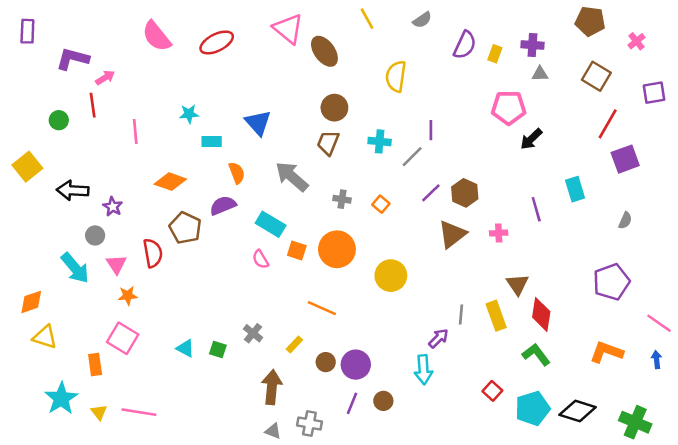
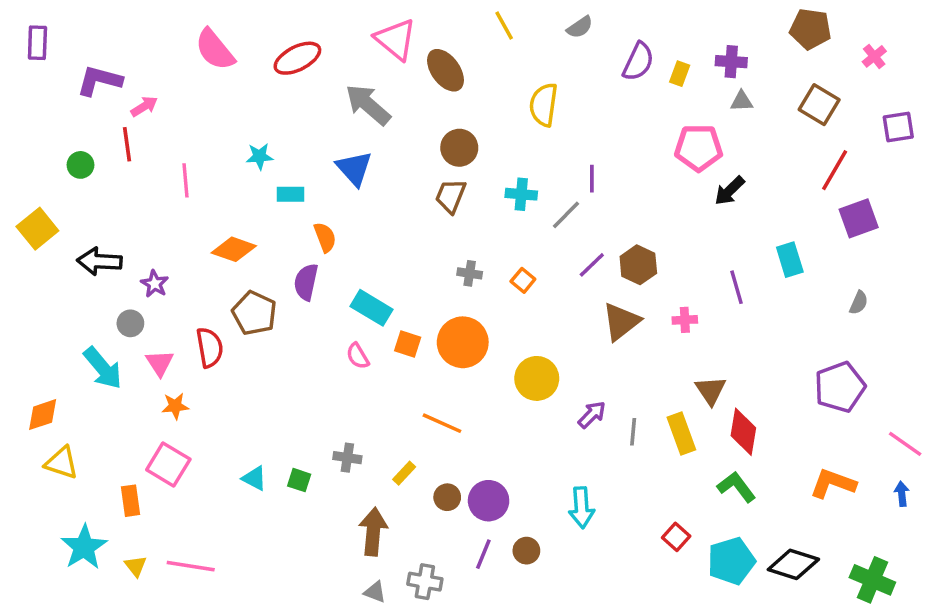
gray arrow: (292, 177) -> (368, 105), moved
purple semicircle: (223, 205) -> (306, 282), turned -56
gray cross: (253, 333) -> (347, 458), turned -30
purple arrow: (438, 338) -> (592, 415), moved

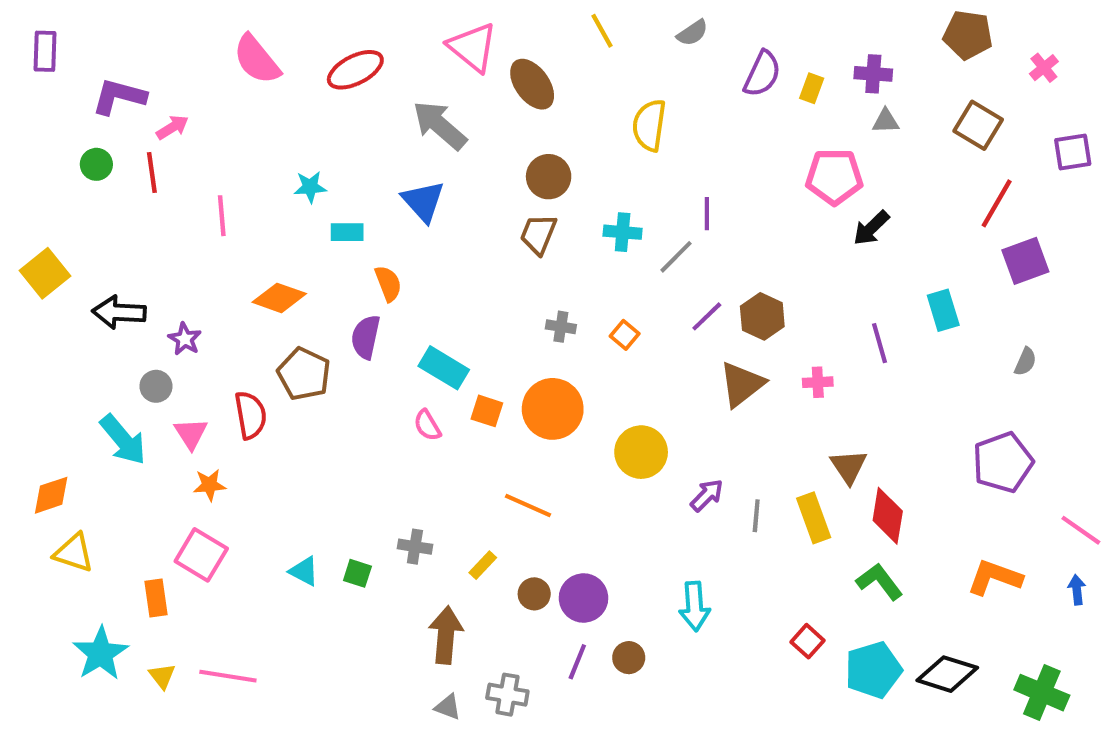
green circle: (80, 165) -> (96, 164), moved

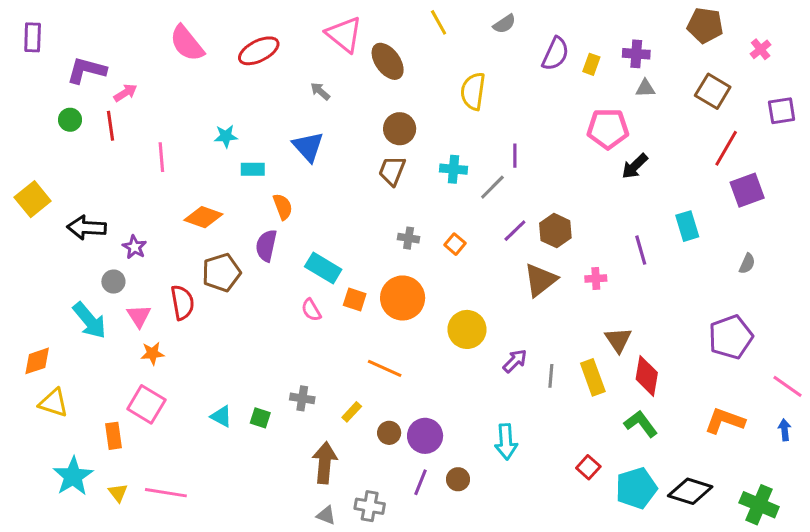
gray arrow: (440, 125) -> (320, 91), size x0.5
brown pentagon: (304, 374) -> (221, 273), turned 30

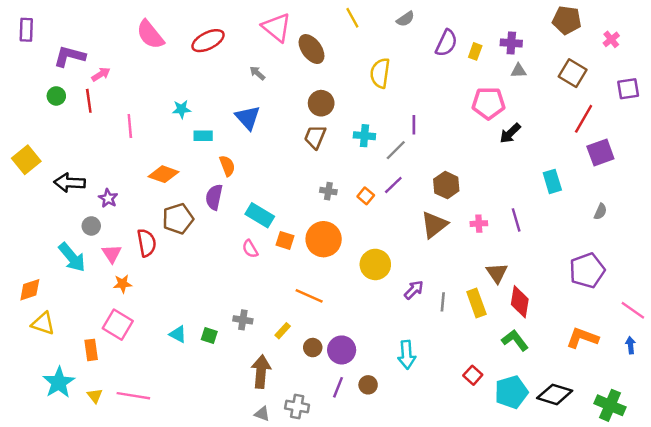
purple line: (515, 231) -> (393, 185), moved
purple line: (641, 250) -> (516, 220), moved

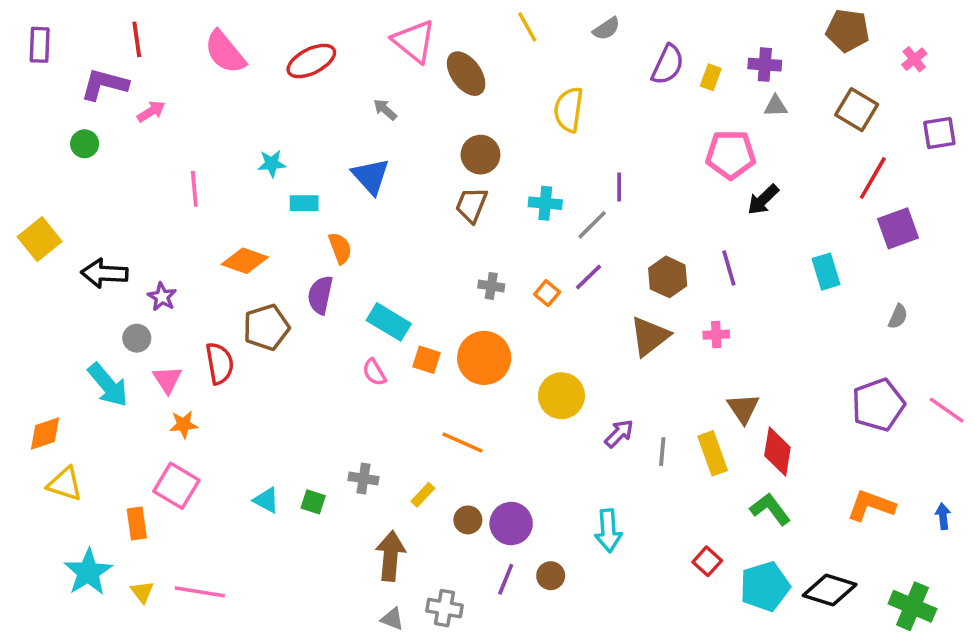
red line: (89, 101) -> (137, 39), moved
purple line: (516, 220) -> (729, 268), moved
pink line: (633, 310) -> (947, 410), moved

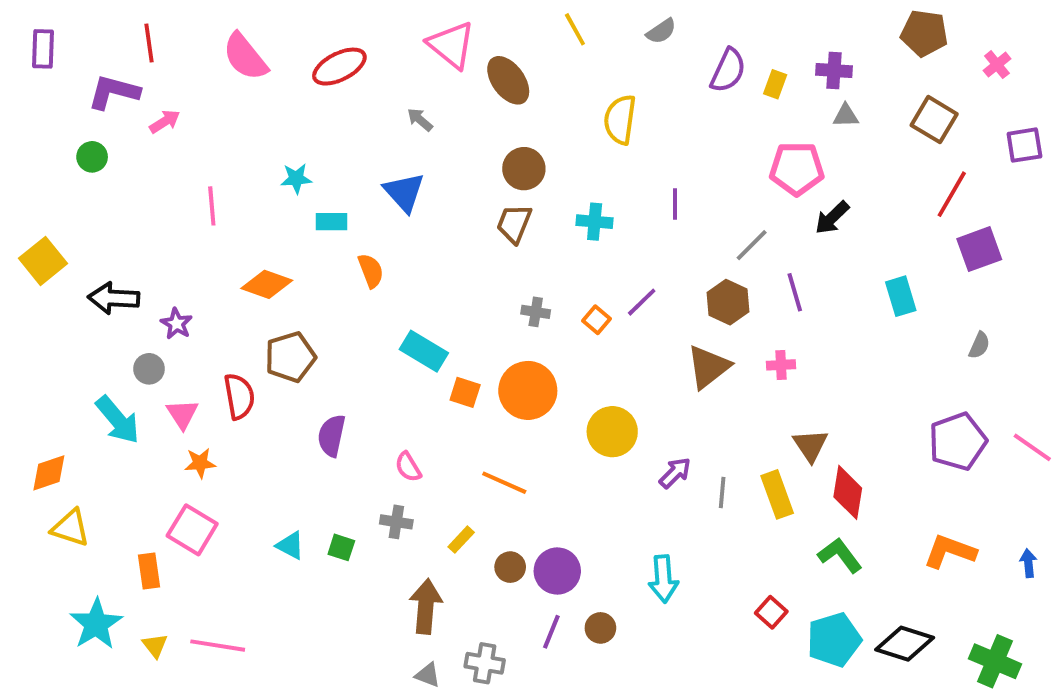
gray line: (592, 225) -> (752, 245), moved
purple semicircle: (320, 295) -> (332, 436), moved
pink semicircle: (374, 372) -> (408, 467), moved

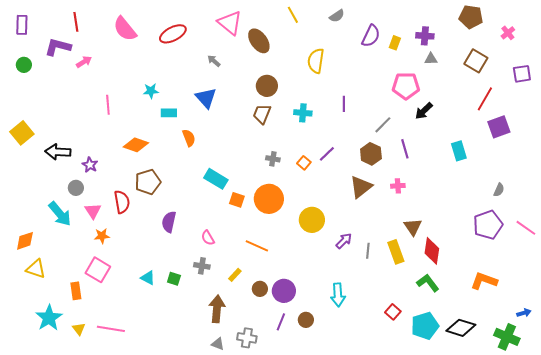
green circle: (92, 157) -> (24, 65), moved
gray semicircle: (979, 345) -> (499, 190), moved
blue arrow: (1028, 563) -> (524, 313), moved, turned 80

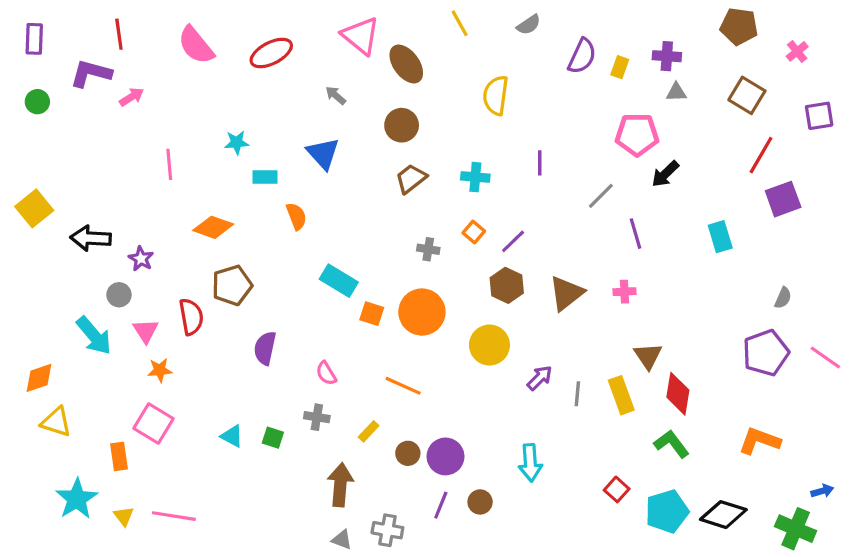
brown circle: (267, 86) -> (402, 125), moved
brown trapezoid: (262, 114) -> (411, 179), turned 30
brown hexagon: (371, 154) -> (507, 285), moved
orange square: (304, 163) -> (474, 232), moved

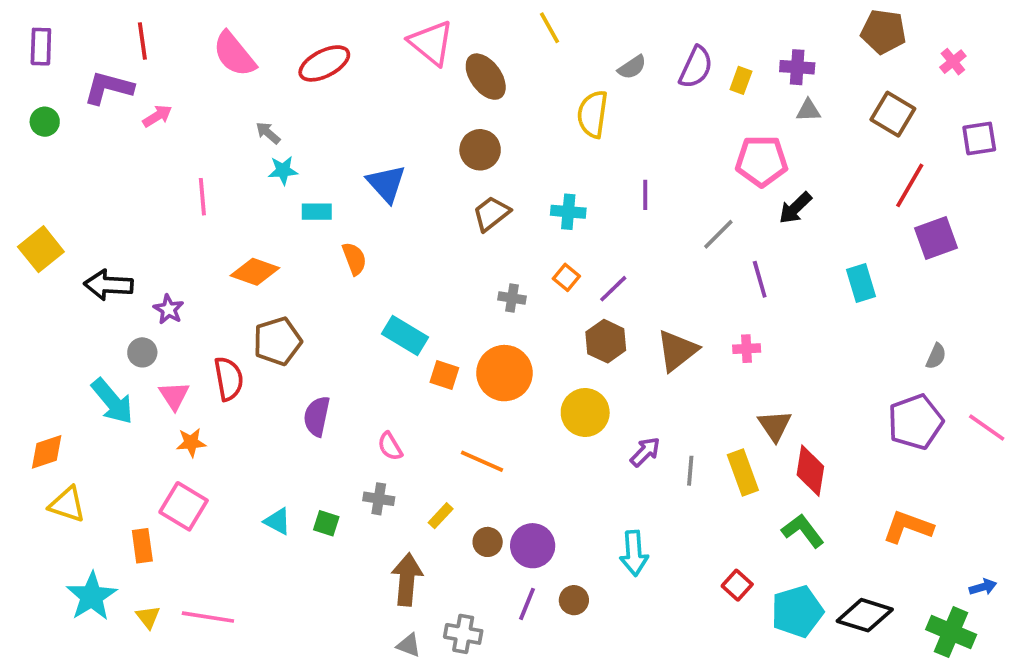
gray semicircle: (529, 25) -> (632, 67), moved
gray arrow: (336, 95) -> (268, 133), moved

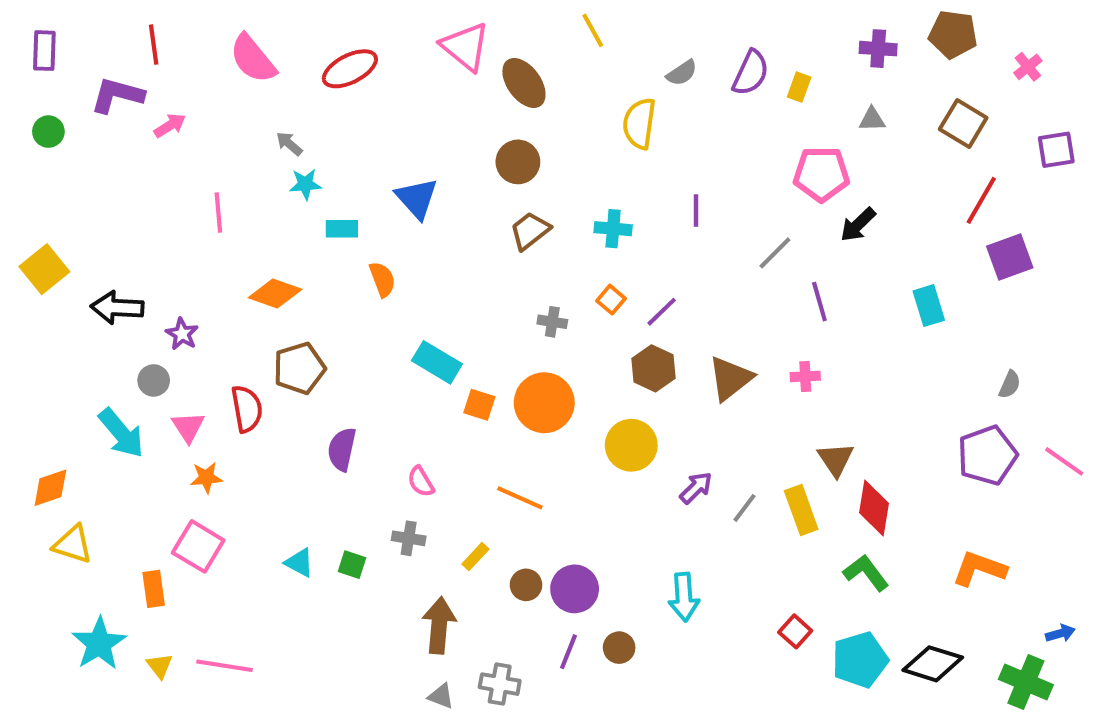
purple cross: (797, 67) -> (878, 49), moved
gray line: (690, 471) -> (745, 508), turned 32

